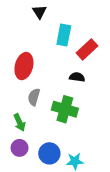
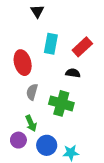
cyan rectangle: (64, 35) -> (51, 44), moved
red ellipse: (24, 66) -> (23, 63), turned -30
green arrow: (20, 122) -> (31, 123), moved

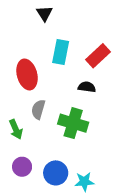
green arrow: (31, 123) -> (16, 129), moved

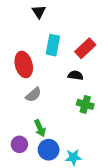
gray semicircle: (38, 109) -> (33, 95), turned -147
green cross: (73, 123) -> (85, 104), moved, size x0.7
green arrow: (16, 129) -> (40, 128), moved

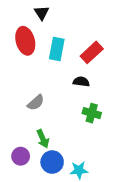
red ellipse: (24, 65) -> (25, 41), moved

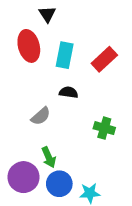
black semicircle: (81, 82) -> (69, 92), moved
purple circle: (21, 156) -> (24, 177), size x1.5

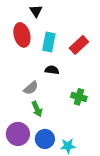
green arrow: (49, 157) -> (37, 109), moved

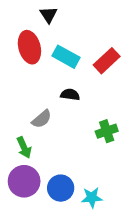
cyan rectangle: (49, 42) -> (66, 57), turned -72
green cross: (79, 97) -> (107, 131), turned -35
green arrow: (37, 109) -> (24, 147), moved

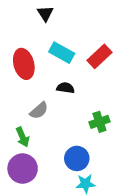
red ellipse: (29, 47) -> (24, 64), moved
blue circle: (61, 188) -> (77, 158), moved

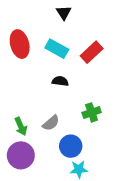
black triangle: (45, 13) -> (64, 13), moved
red ellipse: (24, 64) -> (20, 44), moved
gray semicircle: (39, 111) -> (51, 123), moved

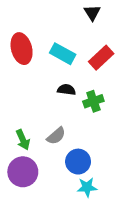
black triangle: (64, 13) -> (92, 13), moved
green cross: (92, 112) -> (93, 101), moved

